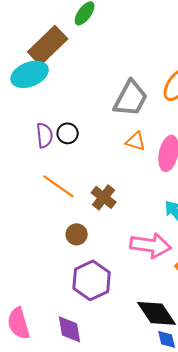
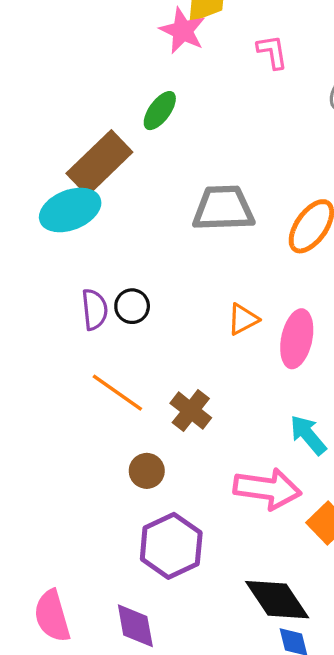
gray trapezoid: (131, 98) -> (223, 208), moved, turned -120
orange triangle: (136, 141) -> (243, 319), turned -45

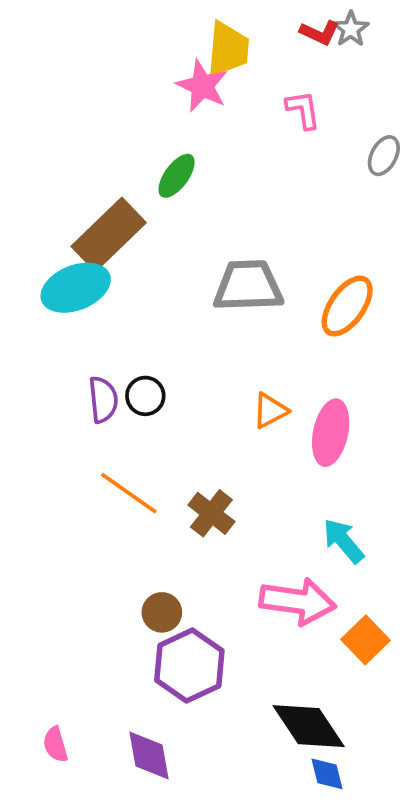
brown circle: (147, 471) -> (162, 612), moved
pink semicircle: (52, 616) -> (55, 744), size x0.6

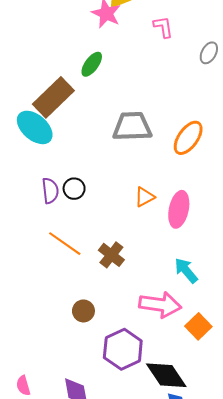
cyan ellipse: (76, 288) -> (35, 127), turned 63
purple hexagon: (189, 666) -> (123, 349), moved

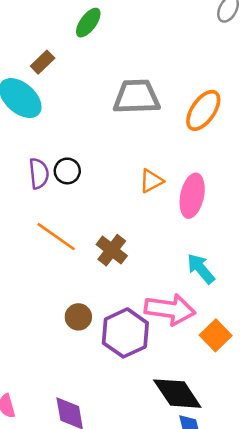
brown rectangle: (53, 97) -> (43, 62), size x0.5
purple hexagon: (123, 349) -> (125, 333), moved

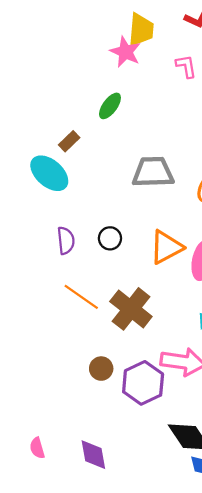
black circle: (67, 171) -> (110, 238), moved
orange triangle: (151, 181) -> (166, 247), size x1.6
brown cross: (112, 250) -> (131, 309), size x1.5

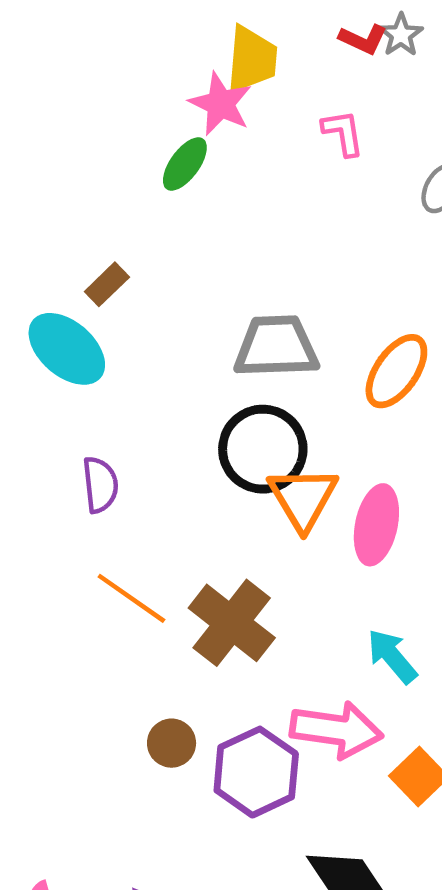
green ellipse: (110, 106) -> (185, 164), moved
black circle: (110, 238) -> (263, 449), moved, size x1.8
orange triangle: (166, 247) -> (303, 498), turned -33

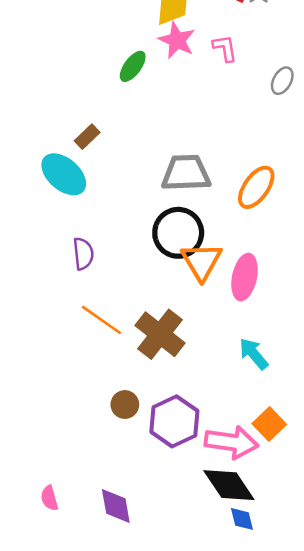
pink star: (221, 104) -> (177, 40), moved
pink arrow: (336, 730) -> (232, 442), moved

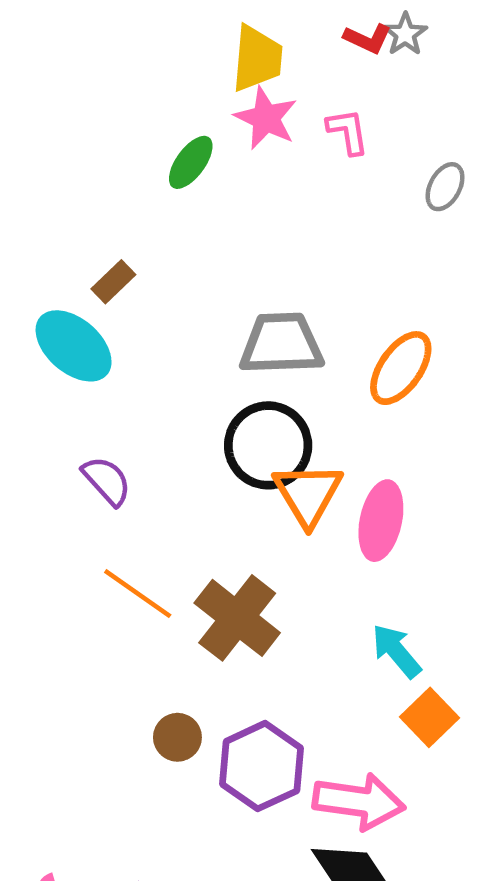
purple semicircle: (83, 254) -> (107, 481), turned -36
orange square: (269, 424) -> (430, 717), moved

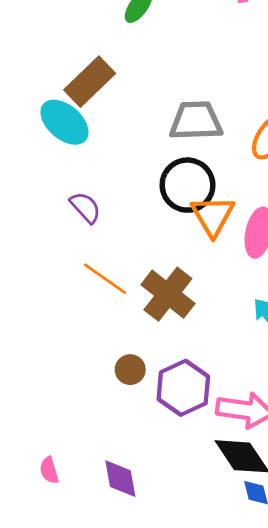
brown rectangle: (113, 282) -> (90, 82), size x1.8

